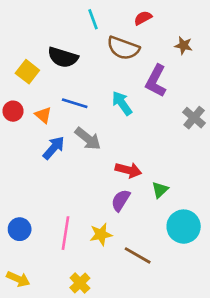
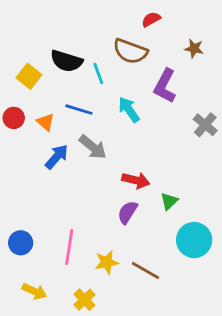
cyan line: (93, 19) -> (98, 73), moved
yellow star: (101, 234) -> (107, 262), moved
yellow arrow: (18, 279) -> (35, 291), moved

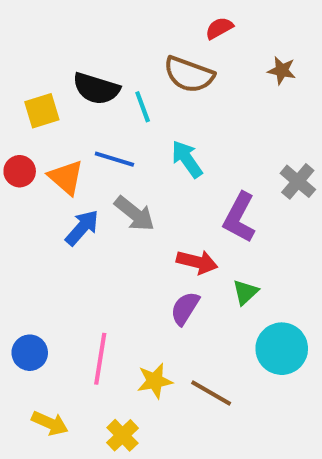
yellow square: (29, 76) -> (42, 111), turned 35
purple L-shape: (165, 86) -> (239, 218), moved
orange triangle: (46, 122) -> (66, 177), size x1.4

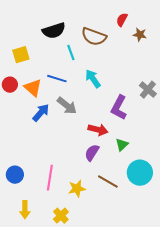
red semicircle: (219, 28) -> (122, 20), moved, turned -32
black semicircle: (96, 89) -> (54, 31), moved, turned -35
brown line: (211, 393) -> (108, 182), moved
yellow arrow: (50, 423) -> (25, 210), turned 66

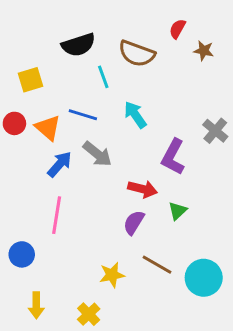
cyan circle: (140, 173) -> (204, 278), moved
pink line: (50, 178) -> (57, 215), moved

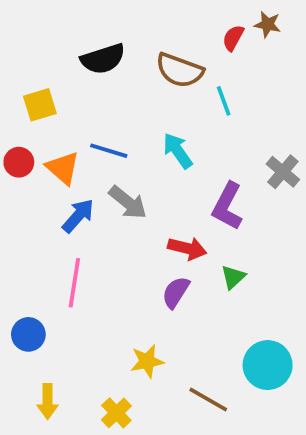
brown star: (204, 51) -> (268, 24), moved
cyan line: (103, 77) -> (224, 101), moved
brown line: (157, 265) -> (208, 399), moved

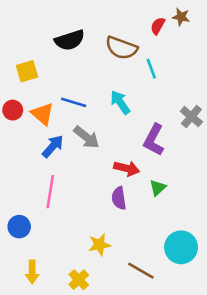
purple semicircle: (176, 292) -> (119, 198), turned -40

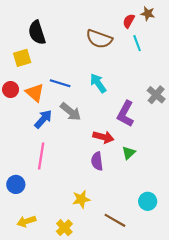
black semicircle: (70, 40) -> (37, 33), moved, turned 90
cyan line: (151, 69) -> (137, 43), moved
cyan circle: (181, 247) -> (148, 201), size x0.7
yellow arrow: (32, 272) -> (26, 221), turned 72

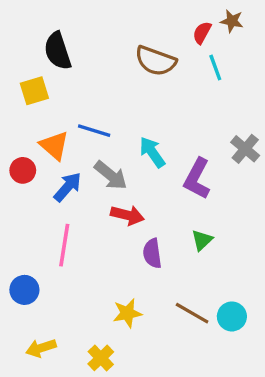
cyan arrow: (98, 83) -> (152, 152), moved
red circle: (11, 90) -> (23, 170), moved
red arrow: (103, 137) -> (127, 215), moved
brown line: (115, 220) -> (192, 313), moved

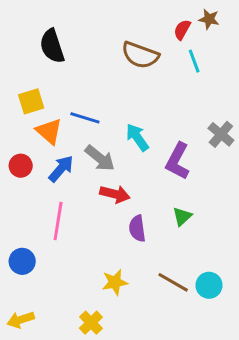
yellow square: (34, 91) -> (31, 101), moved
red circle: (23, 170) -> (21, 166), moved
yellow arrow: (41, 348) -> (21, 320), moved

